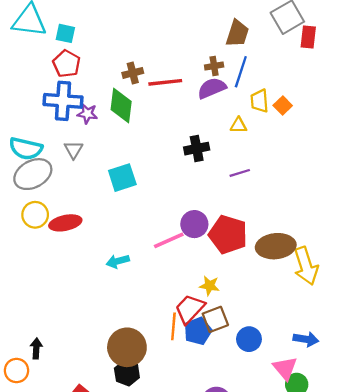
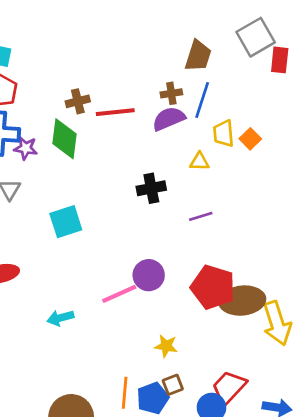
red pentagon: (228, 235) -> (213, 287), moved
red trapezoid: (190, 309) -> (229, 387), moved
brown square: (215, 319) -> (173, 385), size x0.7

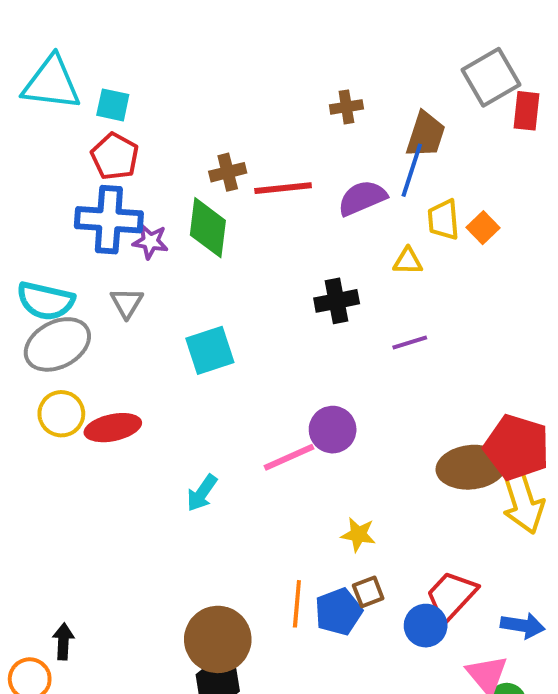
brown trapezoid: (198, 56) -> (426, 135), moved
brown cross: (171, 93) -> (346, 107), moved
red pentagon: (213, 287) -> (517, 447), moved
cyan arrow: (60, 318) -> (202, 493), turned -40

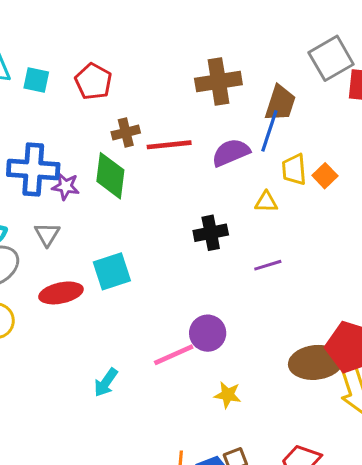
brown cross: (346, 107) -> (218, 82), size x1.8
red pentagon: (115, 156) -> (93, 82), moved
red ellipse: (113, 428) -> (61, 293), moved
yellow star: (358, 534) -> (228, 395), moved

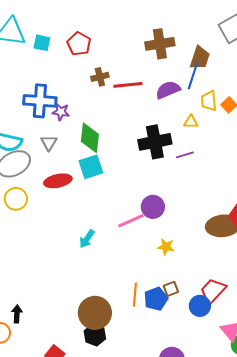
green diamond: (110, 176) -> (90, 138), moved
black cross: (211, 233) -> (155, 142), size x1.5
purple line: (268, 265) -> (185, 155), moved

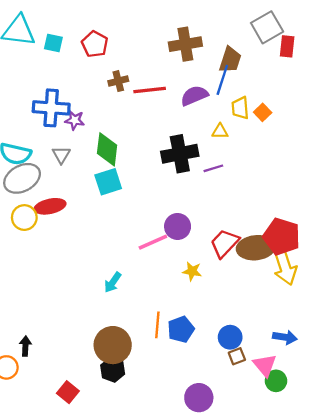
red ellipse: (58, 181) -> (50, 206), moved
cyan arrow: (87, 239) -> (113, 282), moved
brown square: (171, 289) -> (237, 356), moved
red trapezoid: (213, 291) -> (225, 243), moved

